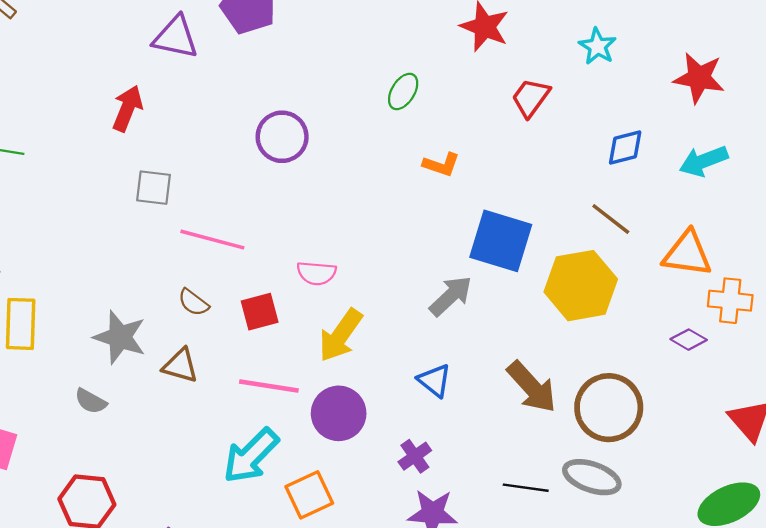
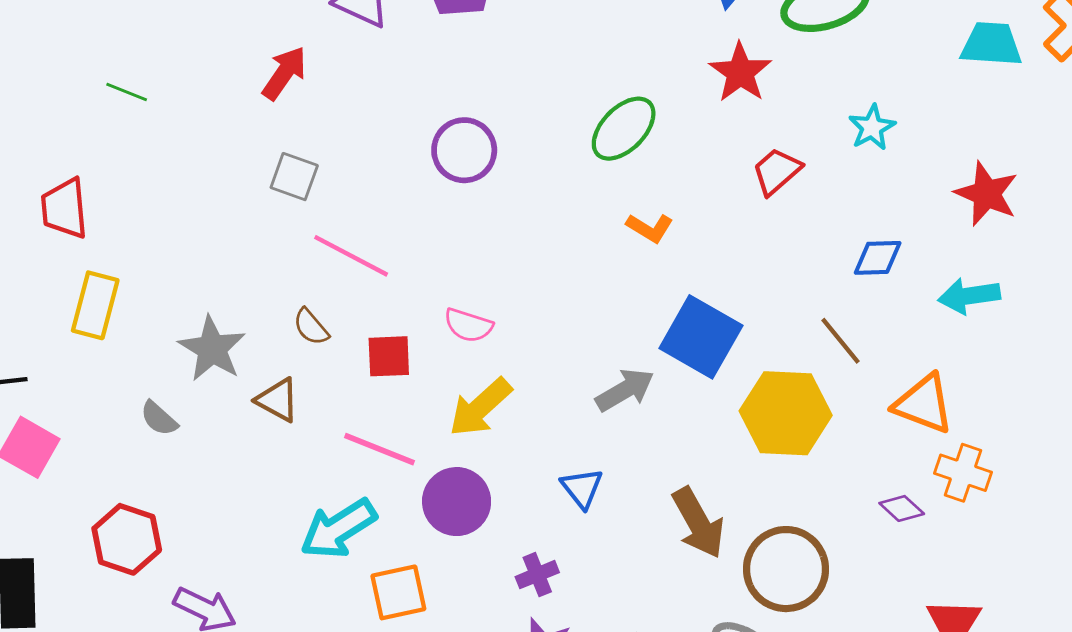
green ellipse: (403, 91) -> (624, 129), size x1.5

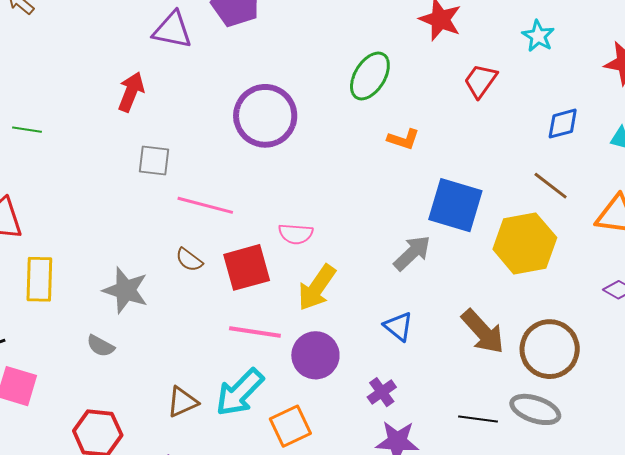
purple circle: (464, 150) -> (265, 116), size x1.4
red square: (389, 356) -> (247, 267), size x1.4
brown triangle: (278, 400) -> (182, 402), moved, turned -40

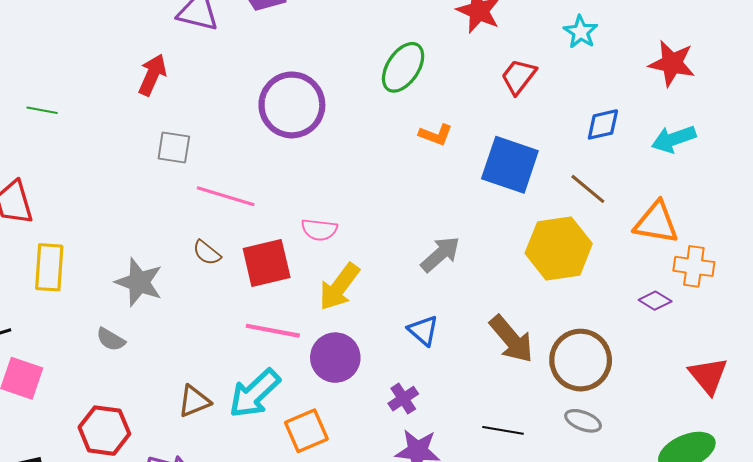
blue square: (455, 205) -> (510, 165), moved
gray ellipse: (535, 409) -> (583, 421), moved, size x0.7

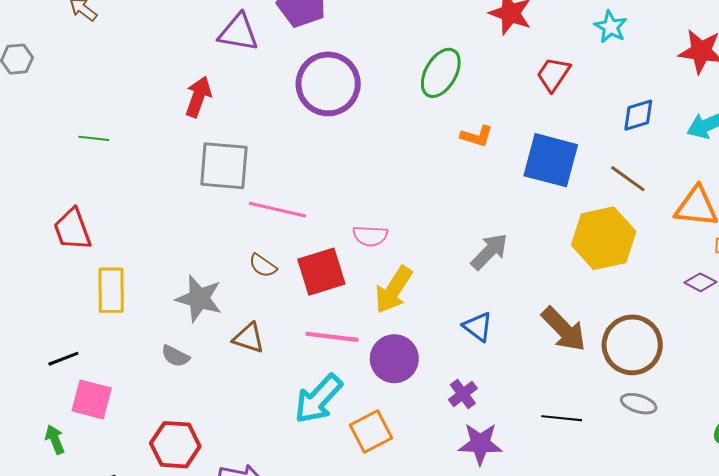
purple circle: (292, 105) -> (328, 84), moved
gray square: (174, 147) -> (224, 166), size x1.6
brown triangle: (194, 401) -> (249, 338), moved, turned 44

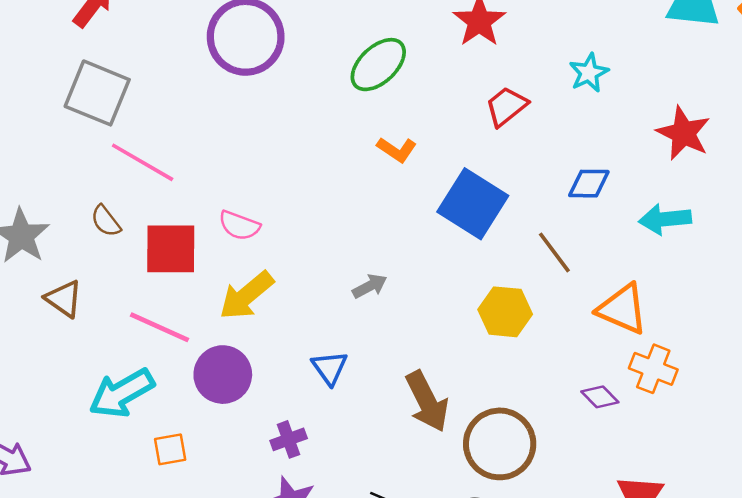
yellow hexagon: (604, 238) -> (505, 312), size x0.7
gray arrow: (489, 252) -> (370, 286), size x0.7
orange square: (371, 432) -> (170, 449), size x0.7

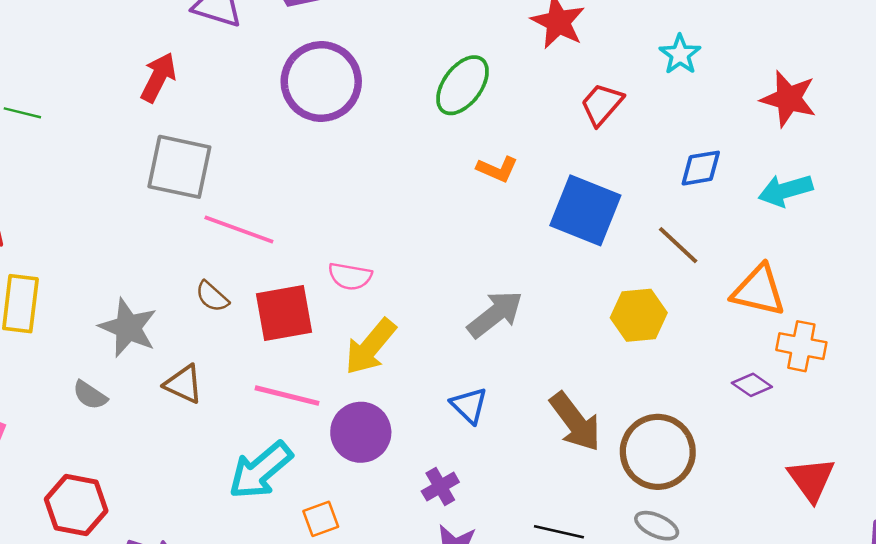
gray arrow: (370, 286) -> (495, 314), size x1.6

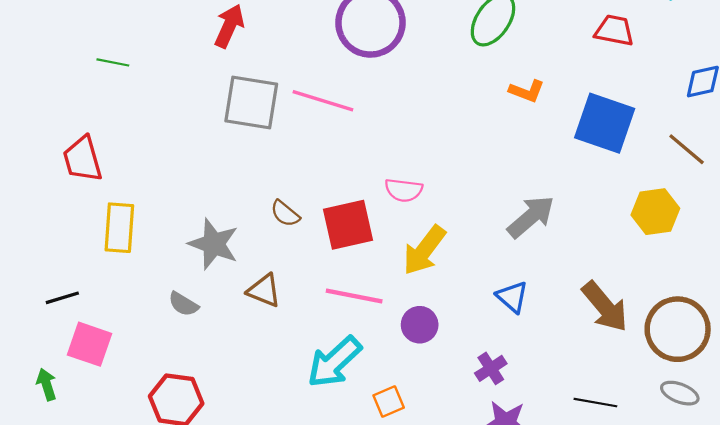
red trapezoid: (602, 104) -> (614, 30), turned 63
pink line: (239, 229) -> (323, 101), moved
purple circle: (361, 432) -> (420, 325), size x0.7

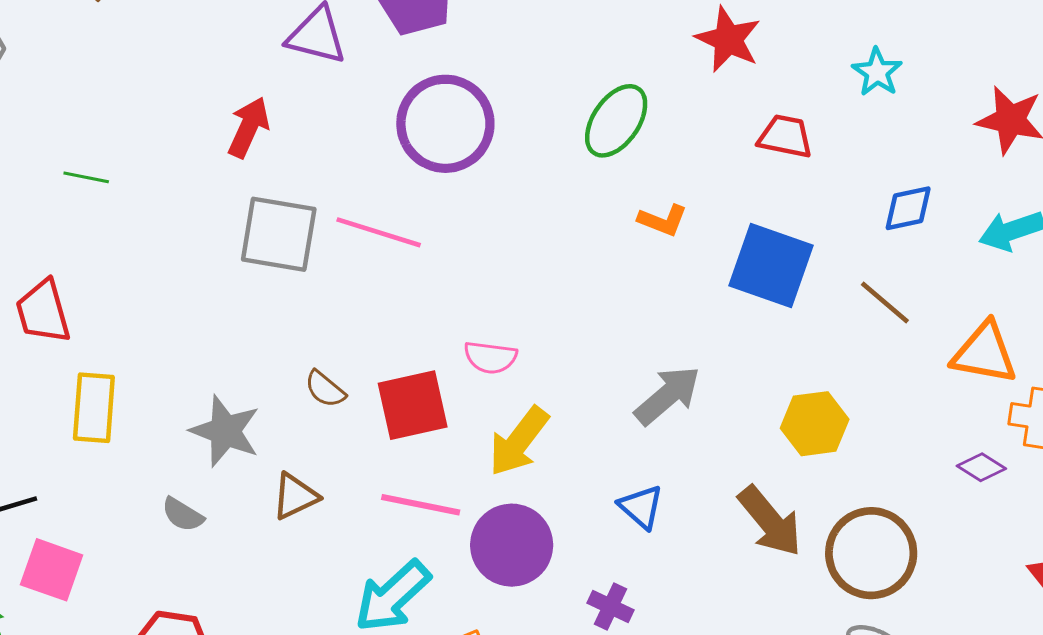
yellow hexagon: (655, 212) -> (815, 424), moved
brown triangle: (264, 291) -> (295, 496), turned -48
purple circle: (420, 325) -> (512, 545), size x1.6
purple cross: (491, 368) -> (611, 606), turned -32

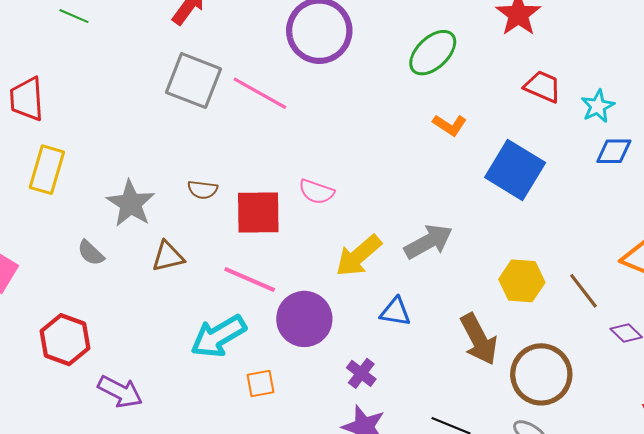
cyan star: (877, 72) -> (598, 106), moved
brown line: (885, 303) -> (583, 291), moved
brown semicircle: (325, 389) -> (203, 190), turned -44
yellow arrow: (519, 441) -> (359, 256), moved
blue triangle: (641, 507) -> (395, 312), turned -44

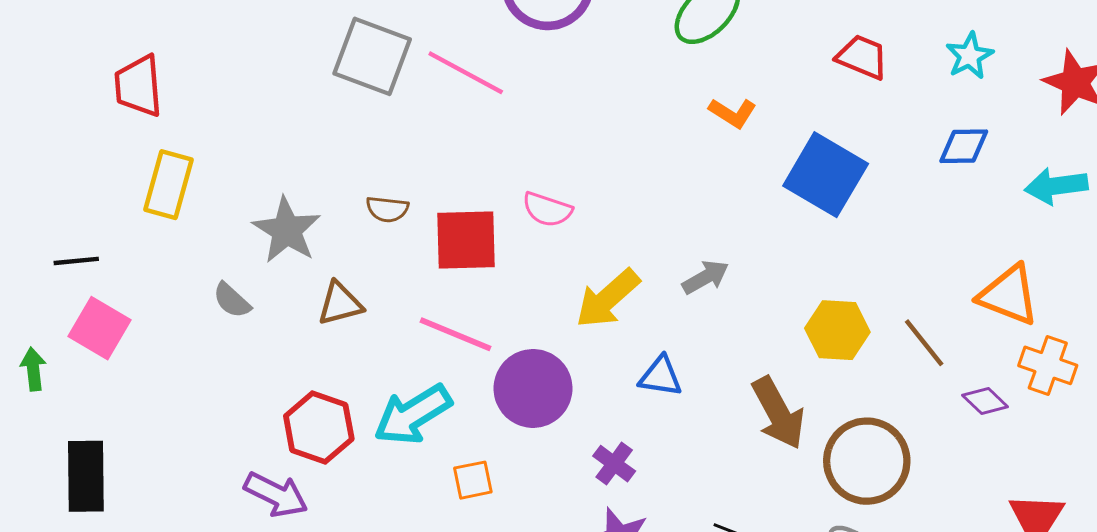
cyan star: (598, 106) -> (969, 56), moved
gray arrow: (428, 242) -> (705, 277), size x0.7
red hexagon: (65, 340) -> (319, 428), moved

